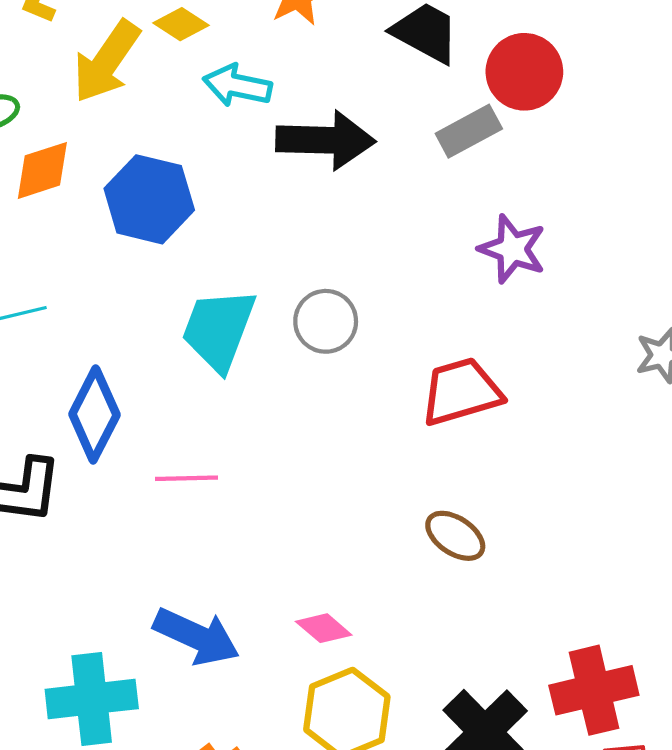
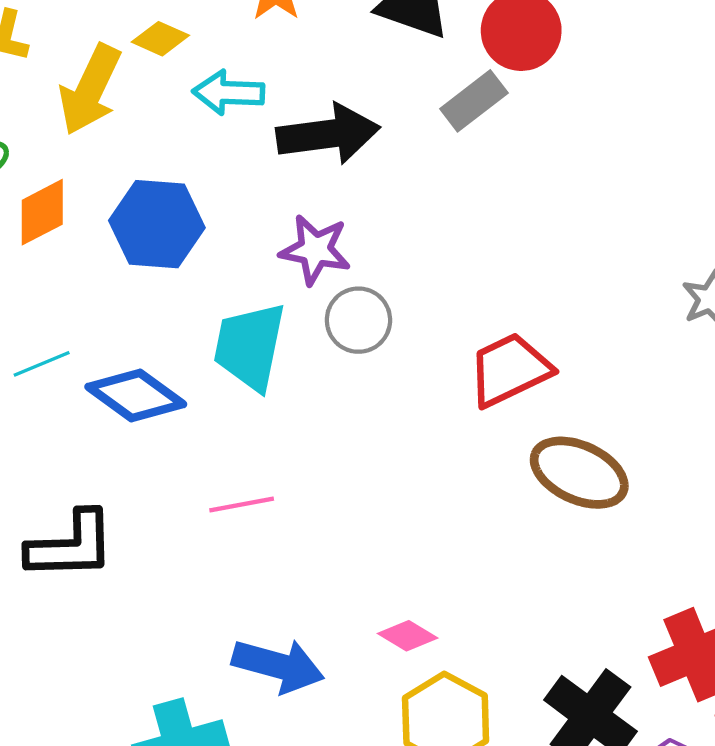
purple star: (512, 249) -> (315, 250), moved
blue diamond: (94, 415) -> (136, 396), moved, turned -72
brown ellipse: (455, 536) -> (579, 473), moved, size x1.5

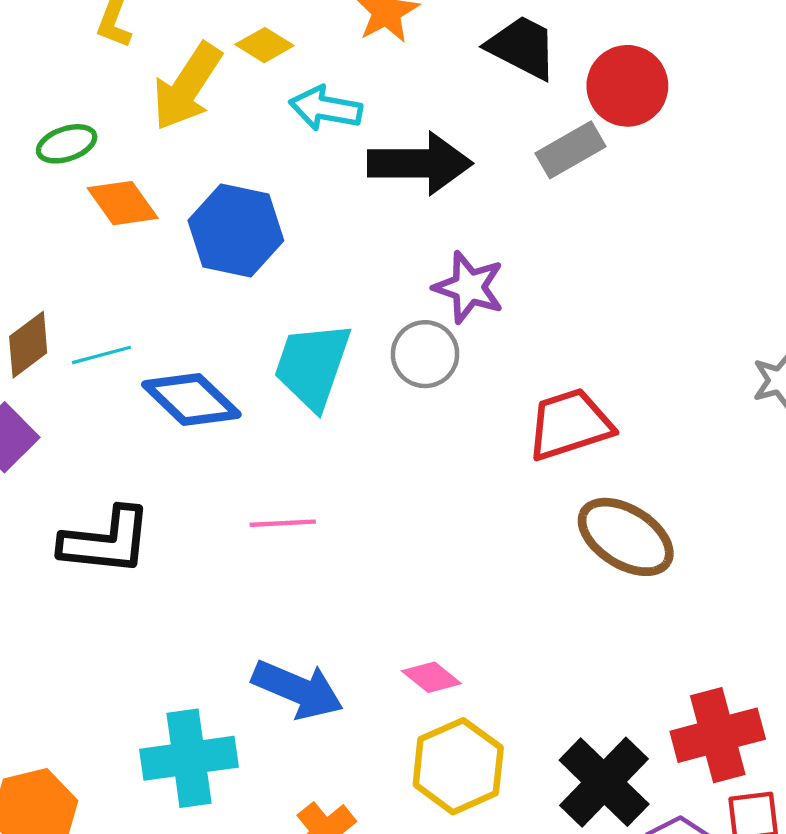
orange diamond: (42, 212) -> (123, 203), turned 74
purple star: (315, 250) -> (469, 287), moved

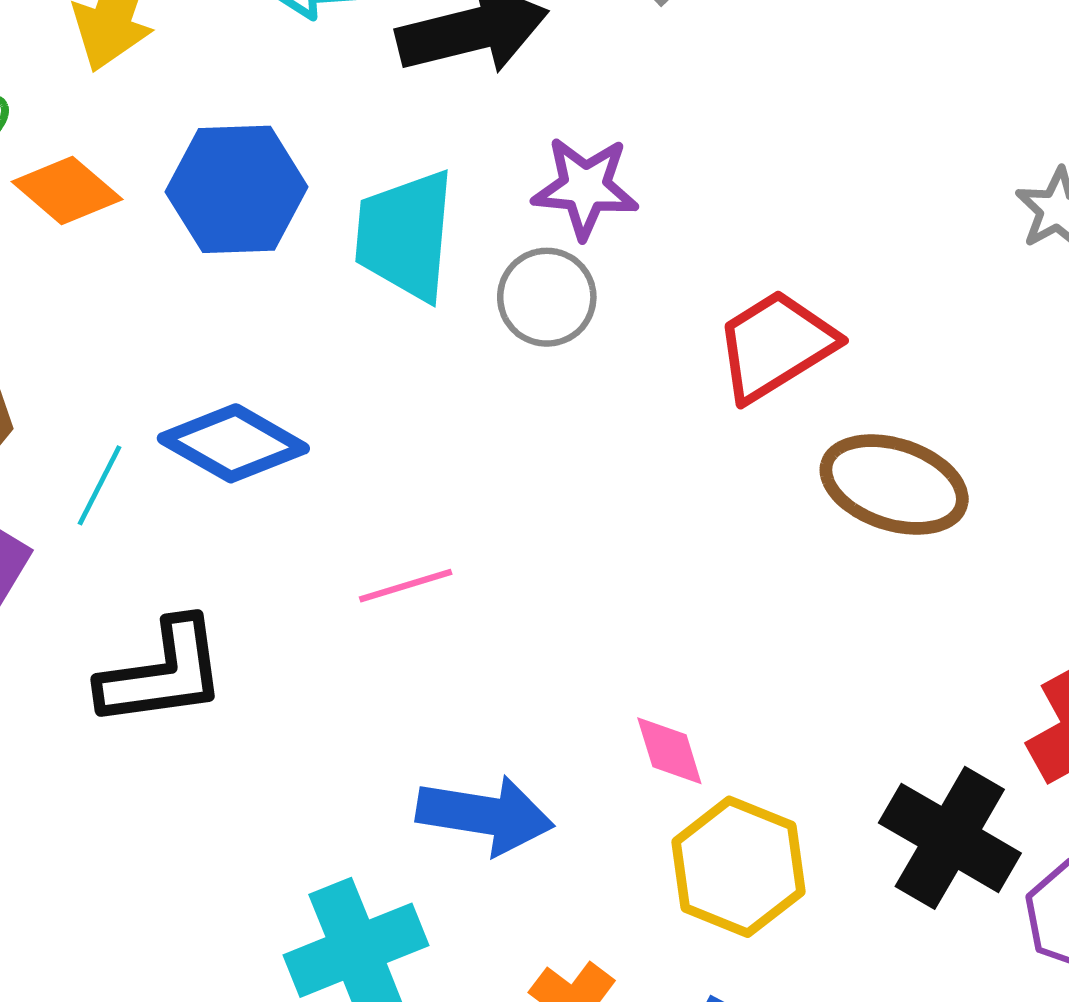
cyan line: (101, 355) -> (100, 485), moved, turned -34
cyan trapezoid: (312, 366) -> (405, 235), moved
pink diamond: (431, 677) -> (669, 751), turned 48

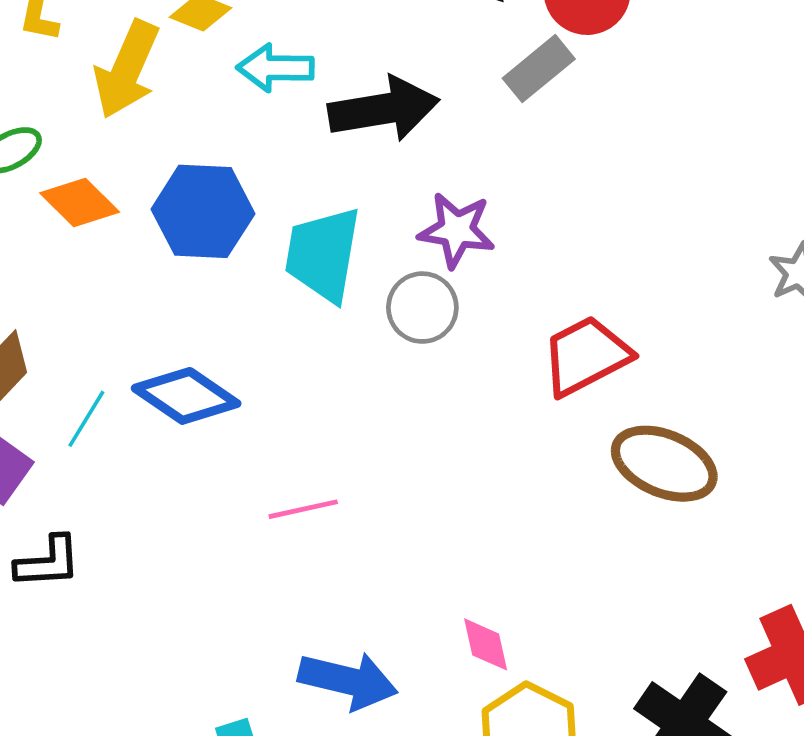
black L-shape: (163, 673) -> (48, 562), moved, size x0.7

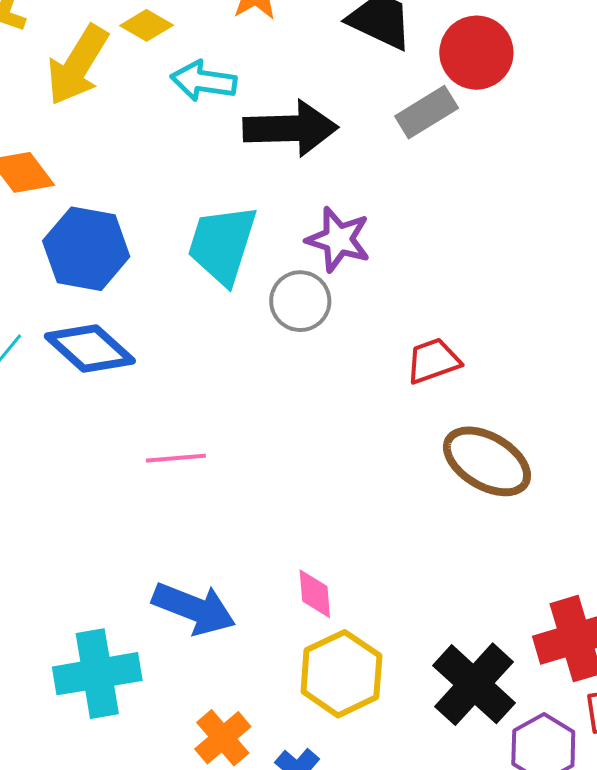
blue hexagon: (203, 211) -> (86, 249), moved
red trapezoid: (586, 356) -> (433, 361), size x0.7

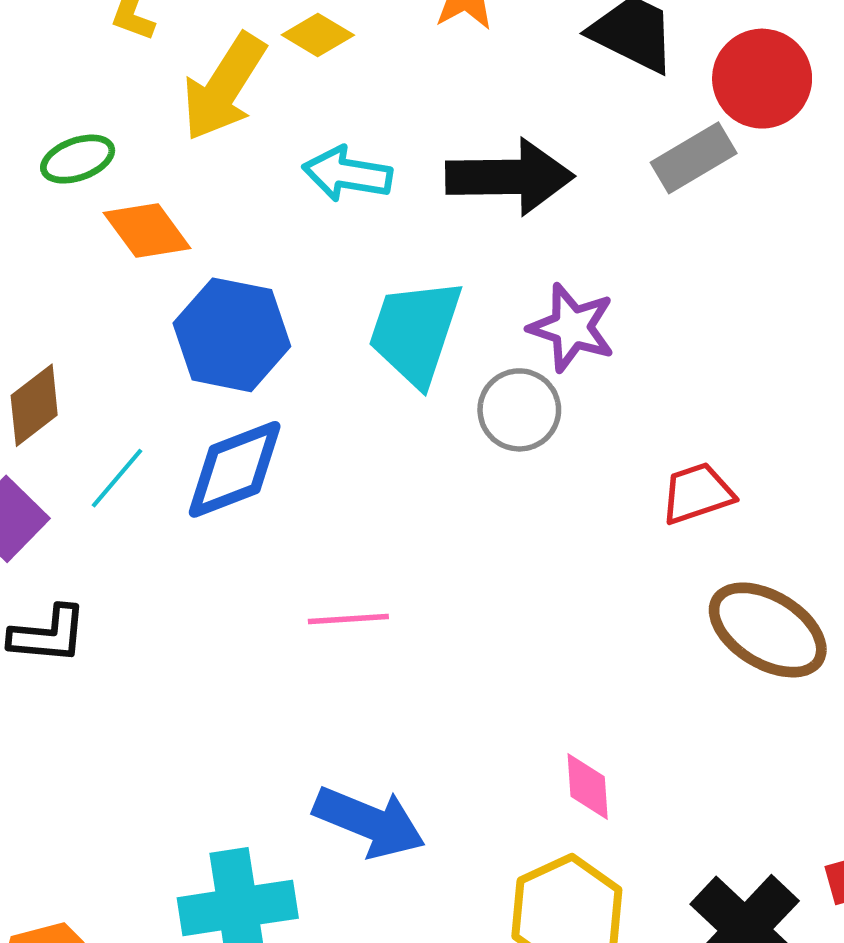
cyan arrow: (204, 81) -> (347, 174), moved
blue diamond: (90, 349) -> (235, 469), turned -64
pink diamond: (315, 594) -> (588, 786), moved

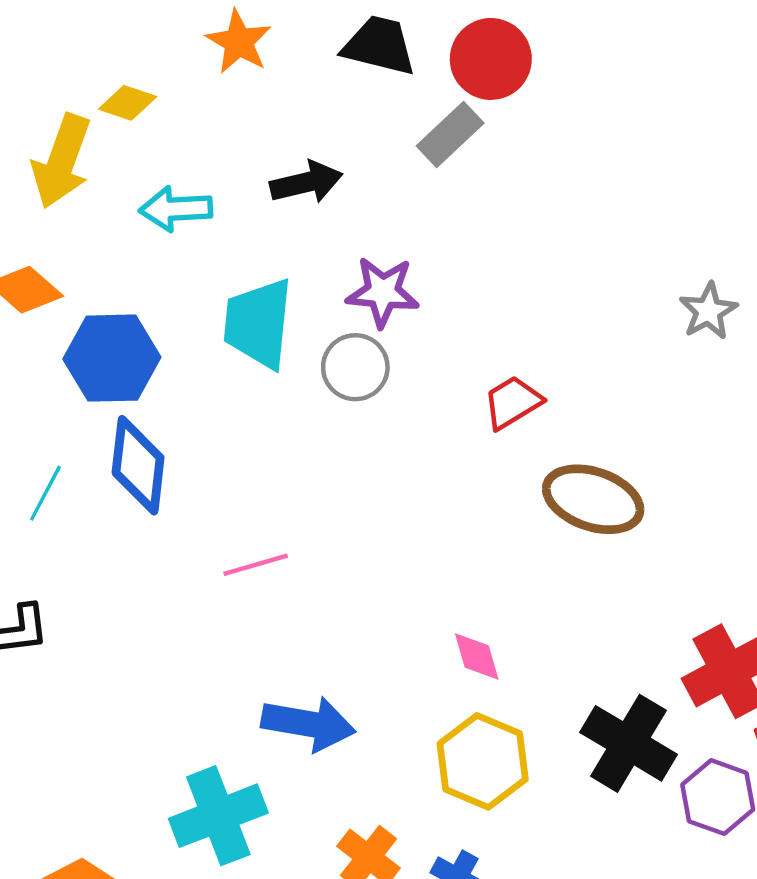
black arrow: (510, 177) -> (306, 182), size x0.7
blue diamond: (235, 469) -> (138, 465), turned -50

